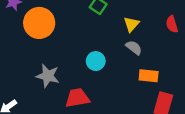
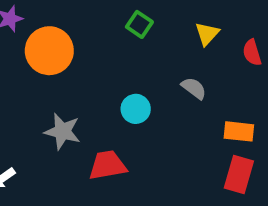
yellow triangle: (131, 24) -> (207, 34), moved
orange rectangle: (149, 76) -> (239, 131), moved

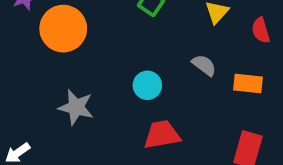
orange rectangle: (239, 131) -> (248, 83), moved
red trapezoid: (107, 165) -> (162, 135), moved

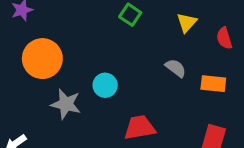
orange circle: (63, 29) -> (42, 59), moved
cyan circle: (147, 85) -> (105, 85), moved

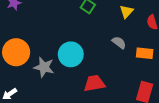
orange circle: (42, 59) -> (16, 52), moved
cyan circle: (105, 85) -> (71, 54), size x1.5

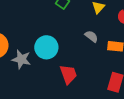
red trapezoid: (94, 83) -> (68, 74), turned 80

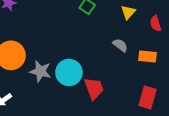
cyan circle: (46, 47) -> (69, 72), moved

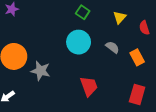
orange rectangle: (148, 57) -> (137, 57), turned 56
cyan circle: (69, 72) -> (79, 42), moved

